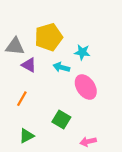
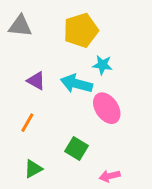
yellow pentagon: (49, 37) -> (81, 30), moved
gray triangle: (15, 46) -> (20, 26), moved
cyan arrow: (61, 67) -> (76, 84), size x1.5

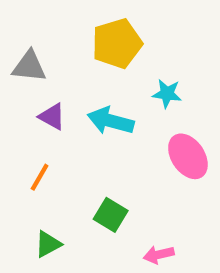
gray triangle: (20, 26) -> (29, 66), moved
cyan star: (102, 65) -> (167, 94), moved
pink ellipse: (107, 108) -> (188, 156), moved

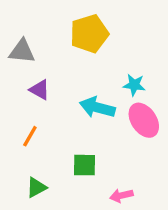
cyan star: (167, 94) -> (134, 85), moved
cyan arrow: (111, 121) -> (97, 107), moved
green square: (111, 215) -> (84, 165), turned -30

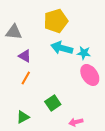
cyan arrow: (97, 107) -> (62, 48), moved
orange line: (30, 136) -> (26, 78), moved
green square: (84, 165) -> (53, 103), turned -35

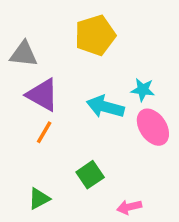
cyan arrow: (62, 48) -> (105, 107), moved
purple triangle: (25, 56) -> (42, 95), size x1.5

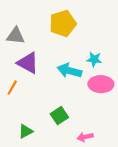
pink ellipse: (153, 127) -> (101, 84), turned -55
orange line: (44, 132) -> (12, 88), moved

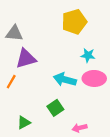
yellow pentagon: (63, 24) -> (74, 22), moved
purple triangle: (28, 63) -> (26, 58), turned -45
cyan arrow: (69, 71) -> (65, 80), moved

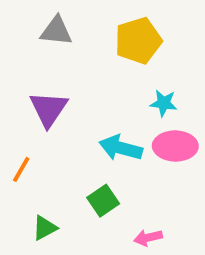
gray triangle: (14, 33) -> (56, 31), moved
purple triangle: (26, 58) -> (48, 109), turned -40
orange line: (11, 82) -> (21, 169), moved

